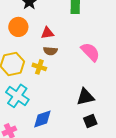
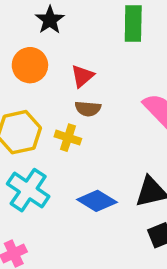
red triangle: (47, 33) -> (82, 76), turned -32
blue diamond: (42, 119) -> (97, 201), moved, turned 50

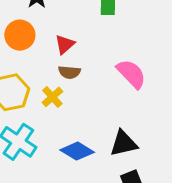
yellow cross: (68, 138) -> (52, 97), turned 30

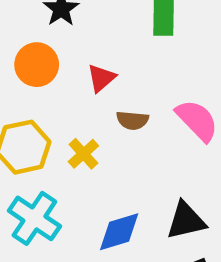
brown semicircle: (69, 72) -> (132, 120), moved
blue diamond: (77, 151) -> (119, 232), turned -48

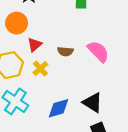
red triangle: (101, 78) -> (35, 45), moved
black triangle: (186, 221) -> (93, 103), turned 45

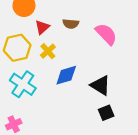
brown semicircle: (65, 51) -> (71, 24), moved
blue diamond: (59, 108) -> (66, 75), moved

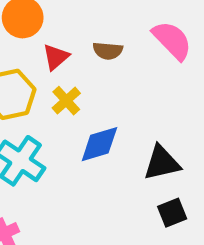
pink semicircle: (106, 34) -> (172, 40), moved
black triangle: (100, 85) -> (162, 163), turned -45

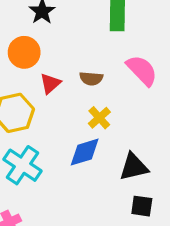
yellow cross: (66, 101) -> (99, 118), moved
black square: (172, 213) -> (142, 206), turned 30

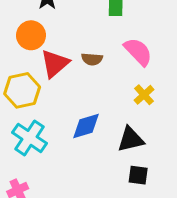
red triangle: (50, 83) -> (55, 64), size x1.5
yellow cross: (99, 118) -> (144, 95), moved

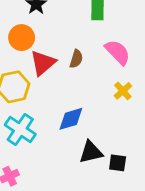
brown semicircle: (92, 59) -> (76, 59), turned -78
black triangle: (131, 139) -> (91, 152), moved

